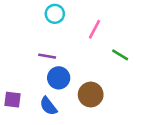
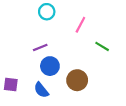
purple line: (47, 56) -> (40, 48), turned -32

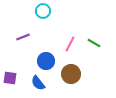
pink line: (80, 25) -> (70, 44), moved
purple line: (40, 48) -> (23, 37), moved

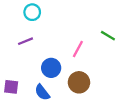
cyan circle: (43, 11) -> (32, 12), moved
green line: (94, 43) -> (108, 36), moved

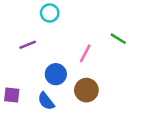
cyan circle: (32, 12) -> (50, 13), moved

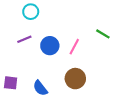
cyan circle: (50, 13) -> (31, 12), moved
blue circle: (56, 74) -> (50, 46), moved

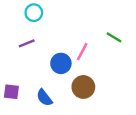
blue circle: (50, 46) -> (61, 63), moved

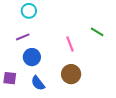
pink line: (82, 52) -> (70, 44), turned -49
blue circle: (61, 63) -> (32, 57), moved

